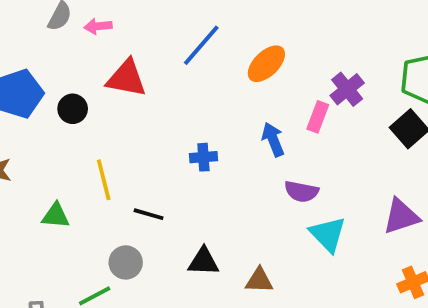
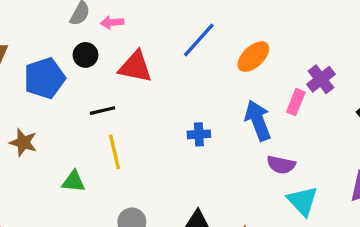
black circle: (73, 109) -> (86, 55), moved
blue arrow: (273, 139) -> (258, 120), size x1.4
black line: (149, 214) -> (103, 111), moved, turned -30

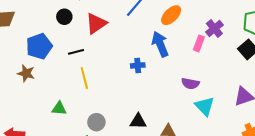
red triangle: (135, 67) -> (96, 23), turned -45
blue pentagon: (44, 78) -> (39, 46), moved
blue arrow: (258, 120) -> (160, 44), moved
green triangle: (74, 181) -> (59, 109), moved

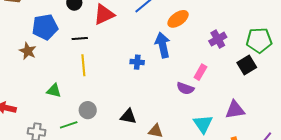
pink rectangle: (199, 43) -> (200, 72), moved
cyan triangle: (205, 106) -> (203, 124), moved

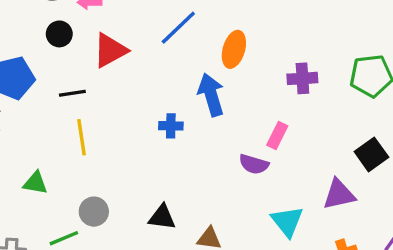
orange ellipse: (178, 19) -> (234, 49), turned -35
purple cross: (218, 39) -> (302, 78), turned 30
black square: (247, 65) -> (371, 154), moved

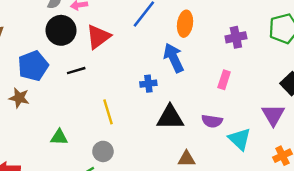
black circle: (59, 34) -> (61, 30), size x1.6
yellow line: (82, 137) -> (108, 112), moved
purple semicircle: (254, 164) -> (212, 121), moved
purple triangle: (339, 194) -> (273, 115), turned -40
black triangle: (162, 217) -> (170, 117), moved, size x1.4

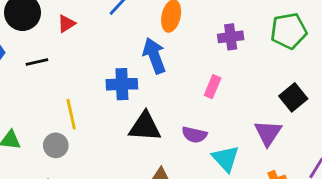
red triangle: (98, 37) -> (66, 24), size x0.6
blue cross: (148, 84) -> (122, 84), size x1.5
gray circle: (103, 151) -> (56, 145), moved

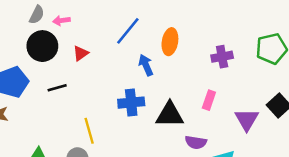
blue arrow: (154, 56) -> (146, 65), moved, size x0.7
black triangle: (145, 127) -> (170, 115), moved
purple triangle: (268, 133) -> (247, 120), moved

